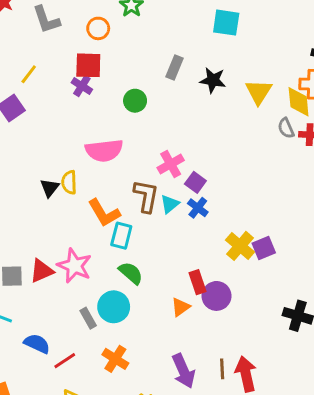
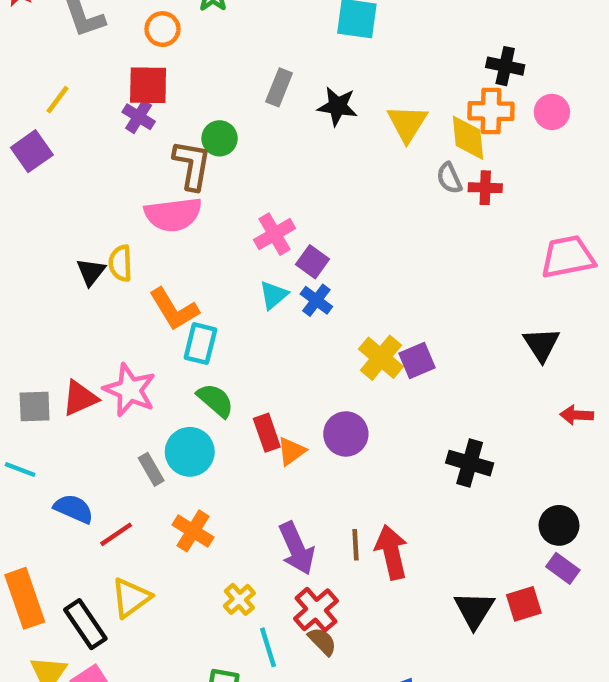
brown L-shape: (146, 196) -> (192, 165), moved
red rectangle: (198, 282) -> (267, 433), moved

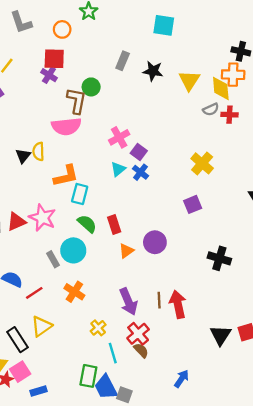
gray semicircle: (449, 178) -> (211, 109), turned -91
orange L-shape: (174, 309) -> (66, 176), turned -72
yellow cross: (381, 358) -> (202, 163), moved
red rectangle: (267, 433) -> (114, 225), moved

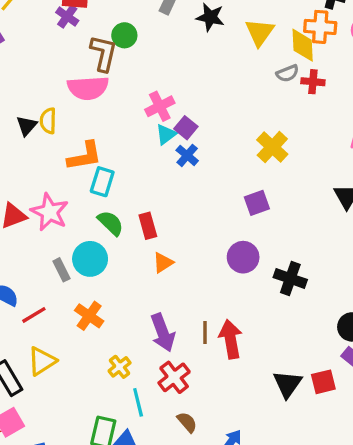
cyan triangle: (118, 169) -> (166, 134), moved
purple circle: (155, 242) -> (243, 257), moved
brown semicircle: (141, 350) -> (187, 422), moved

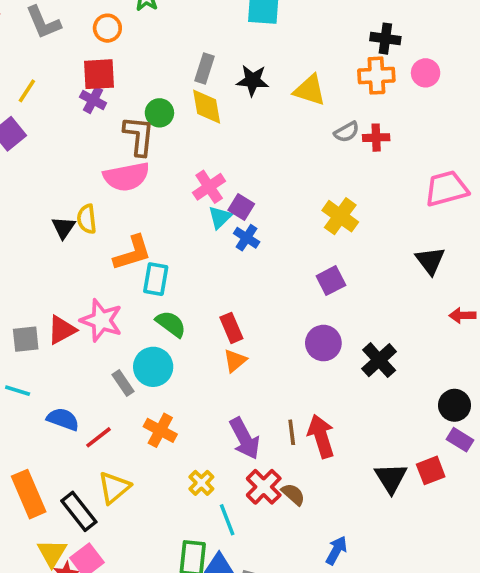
yellow triangle: (260, 32) -> (310, 90), turned -40
yellow diamond: (303, 45) -> (207, 107), moved
red rectangle: (148, 226) -> (231, 328), moved
black cross: (290, 279) -> (379, 360), turned 36
brown semicircle: (187, 422) -> (293, 494), moved

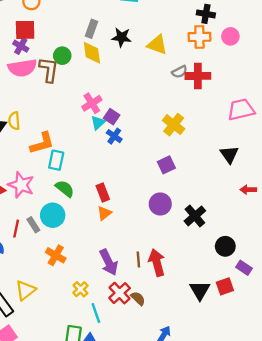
red cross: (376, 138) -> (198, 76), size x1.5
pink semicircle: (126, 177) -> (22, 68), moved
black circle: (455, 405) -> (225, 246), moved
red line: (99, 437) -> (16, 229), moved, turned -42

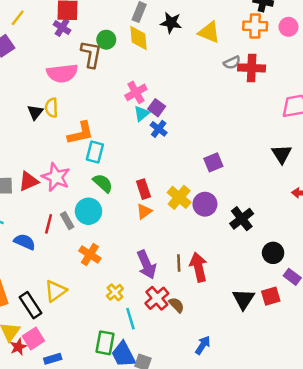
pink semicircle: (22, 68) -> (62, 73), moved
yellow cross: (174, 125) -> (179, 197), moved

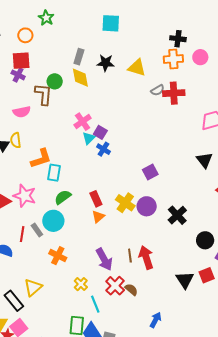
pink semicircle: (62, 73) -> (22, 112), size x0.7
green semicircle: (103, 183) -> (63, 197), turned -72

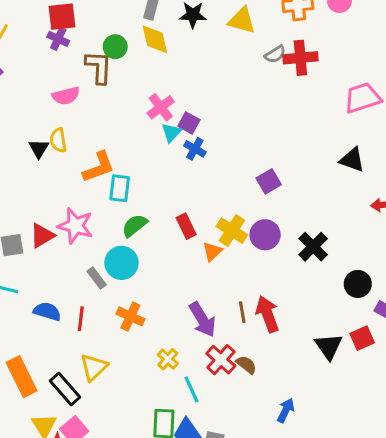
black triangle: (204, 160) -> (352, 160), turned -30
orange triangle: (98, 217) -> (212, 251), moved
red line: (22, 234) -> (81, 319), moved

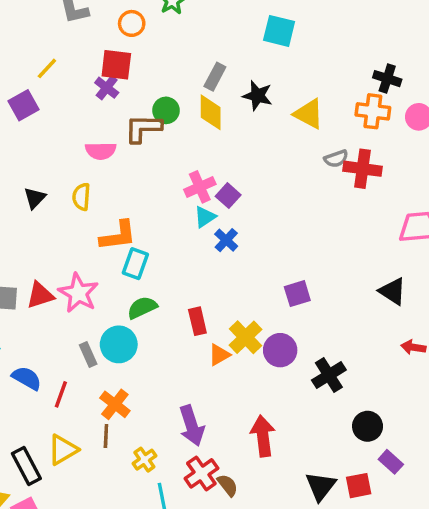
brown L-shape: (99, 67) -> (143, 128), turned -105
purple square: (189, 123) -> (228, 196), moved
black triangle: (39, 149) -> (35, 198), moved
brown line: (242, 312) -> (106, 436), moved

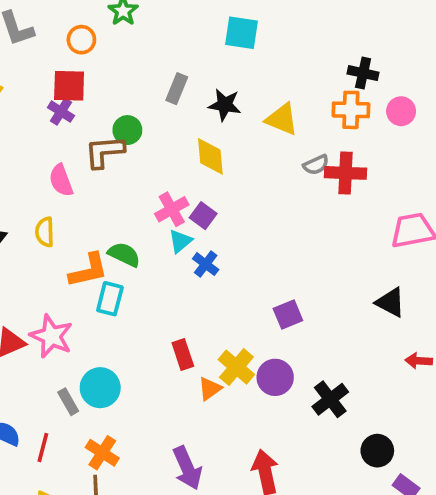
yellow diamond: (211, 112) -> (210, 156), moved
pink semicircle: (101, 151) -> (61, 180), turned 76
green semicircle: (142, 308) -> (124, 254), moved, turned 56

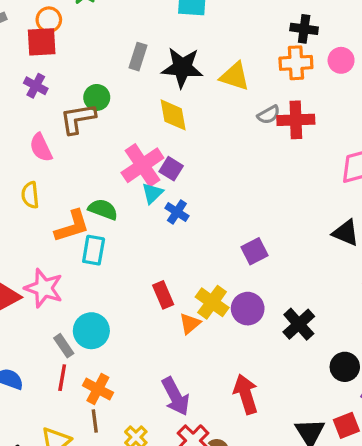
red square: (69, 86) -> (42, 42), moved
black star: (225, 105) -> (182, 68), size x1.4
pink cross: (172, 209) -> (142, 165), size x1.4
red line: (43, 447) -> (62, 378), moved

